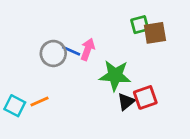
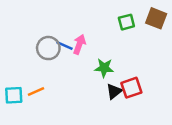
brown square: (155, 33) -> (156, 18), moved, turned 30
green star: (115, 75) -> (104, 68), size x0.7
cyan square: (15, 106) -> (14, 95), turned -30

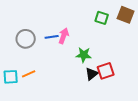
green square: (126, 22) -> (102, 18), turned 32
blue line: (64, 46) -> (52, 37), turned -32
gray circle: (48, 48) -> (26, 39), moved

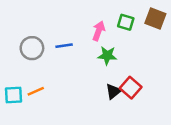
pink arrow: (64, 36) -> (99, 31), moved
green star: (84, 55) -> (107, 56), moved
red square: (106, 71) -> (131, 88), turned -30

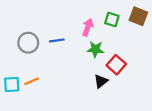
red square: (131, 88) -> (116, 65), moved

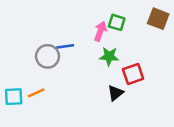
green square: (112, 20) -> (117, 22), moved
gray circle: (28, 43) -> (48, 56), moved
red square: (116, 65) -> (133, 74), turned 30

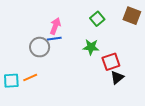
green square: (117, 22) -> (97, 19), turned 32
pink arrow: (100, 31) -> (55, 26), moved
black triangle: (115, 93) -> (117, 77), moved

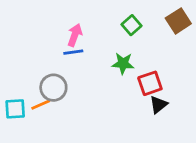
brown square: (132, 16) -> (178, 21), turned 36
gray circle: (40, 47) -> (53, 88), moved

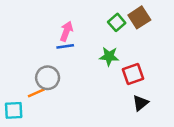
brown square: (178, 21) -> (139, 17), moved
black triangle: (158, 105) -> (141, 103), moved
cyan square: (15, 109) -> (14, 110), moved

